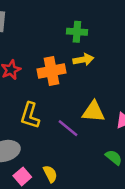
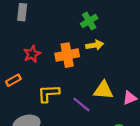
green cross: (77, 32) -> (89, 21), turned -35
yellow L-shape: (30, 115) -> (48, 93), turned 70

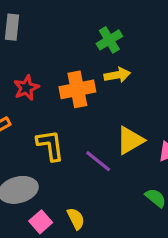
yellow triangle: (103, 90) -> (130, 140), turned -35
yellow L-shape: (48, 93) -> (50, 145), turned 85

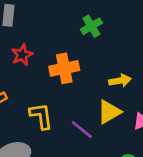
yellow arrow: (117, 75) -> (120, 81), moved
red star: (26, 88) -> (22, 55), moved

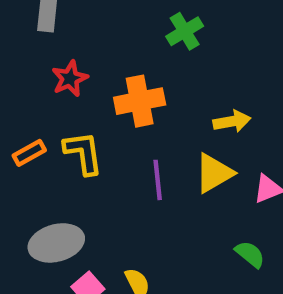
yellow L-shape: (41, 116) -> (83, 153), moved
purple line: (82, 130) -> (158, 180), moved, turned 45

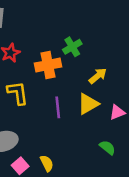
green cross: (185, 31) -> (72, 47), moved
yellow arrow: (232, 121) -> (98, 76), turned -30

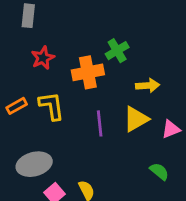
yellow arrow: (98, 76) -> (148, 86), turned 36

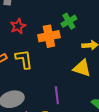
yellow triangle: (136, 119) -> (82, 68), turned 48
purple line: (100, 123) -> (57, 95), moved

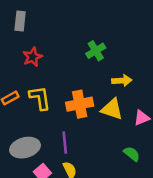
orange cross: (49, 36) -> (80, 104), moved
purple line: (57, 95) -> (65, 143), moved

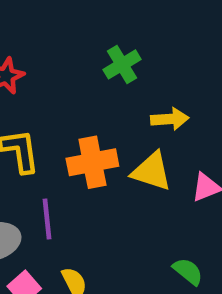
purple line: (65, 143) -> (47, 219), moved
green semicircle: (132, 154) -> (188, 271), moved

